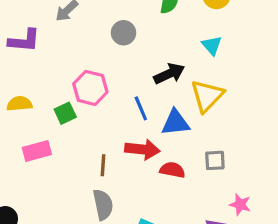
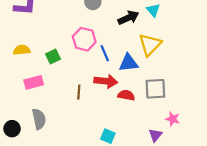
black arrow: (169, 74) -> (128, 18), moved
pink hexagon: (90, 88) -> (84, 39), moved
gray square: (215, 160) -> (155, 89), size x1.5
gray semicircle: (103, 205) -> (39, 119), moved

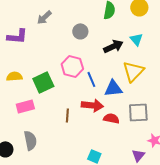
green square: (53, 56) -> (43, 82), size x1.5

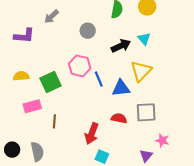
red arrow: (92, 105) -> (92, 133), moved, turned 105
brown line: (67, 115) -> (54, 121), moved
gray semicircle: (30, 140) -> (37, 152), moved

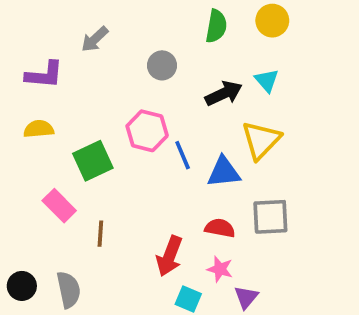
yellow semicircle: (21, 76) -> (39, 129), moved
pink rectangle: (32, 106) -> (59, 206), turned 60
pink star: (162, 141) -> (220, 269), moved
purple triangle: (146, 156) -> (246, 297), moved

